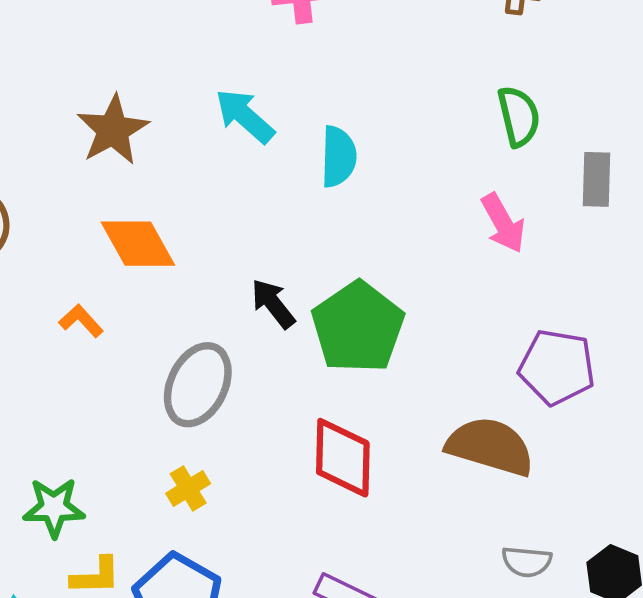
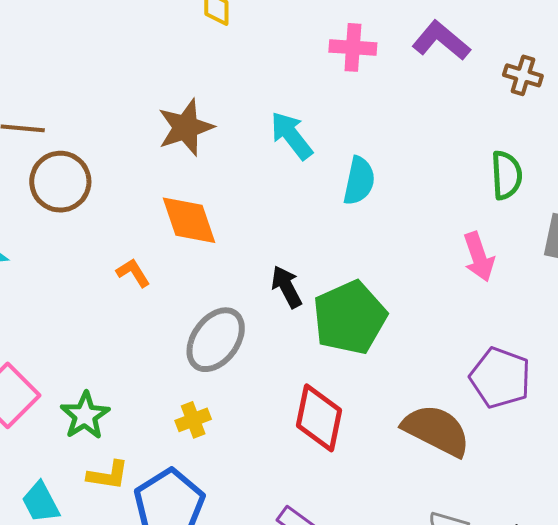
green star: (54, 508) -> (85, 415), turned 30

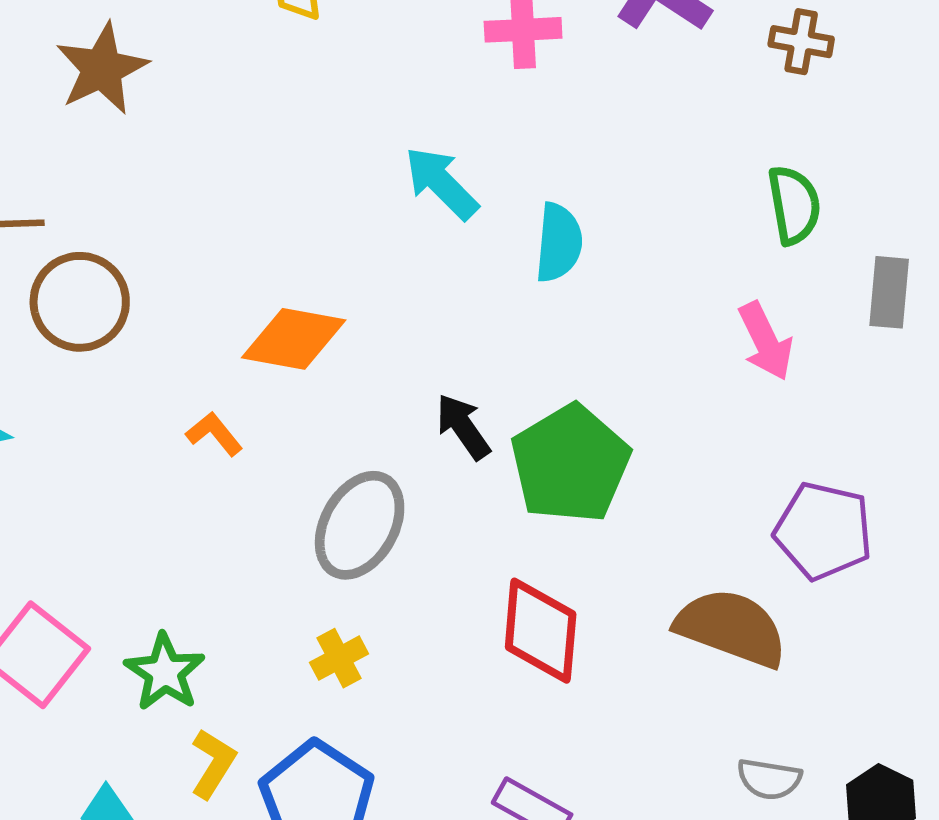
brown star: (186, 127) -> (102, 69), moved
orange diamond: (189, 220) -> (294, 339), turned -54
yellow L-shape: (108, 475) -> (213, 764), turned -60

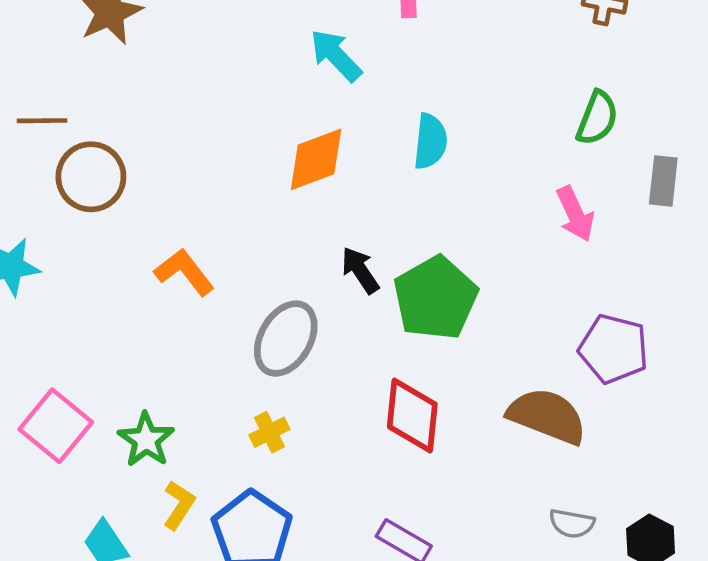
cyan arrow: (441, 183) -> (336, 55), moved
green semicircle: (794, 205) -> (597, 118), turned 30
orange diamond: (294, 339) -> (316, 159), moved, turned -32
orange L-shape: (214, 434) -> (184, 272), size x1.5

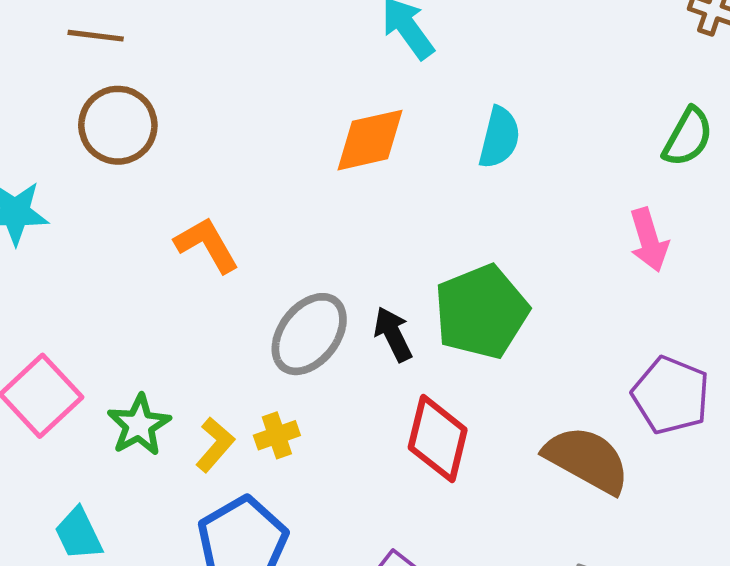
brown line: (42, 121) -> (96, 36), moved
black arrow: (360, 270) -> (393, 334), moved
yellow L-shape: (179, 505) -> (215, 445), moved

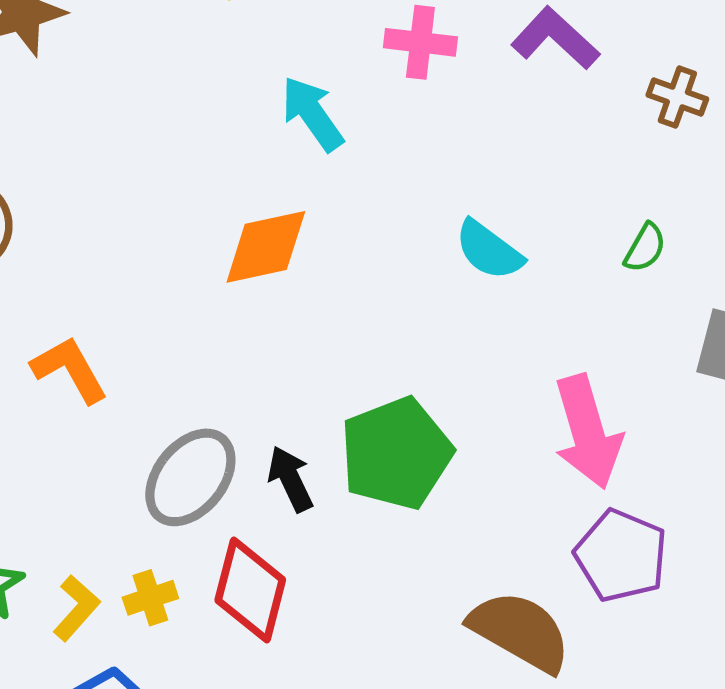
green semicircle: (688, 137) -> (645, 248), size x0.7
cyan semicircle: (499, 138) -> (489, 250), moved, turned 112
pink arrow: (649, 240) -> (588, 432), moved, size x1.5
red diamond: (438, 439) -> (250, 590), moved

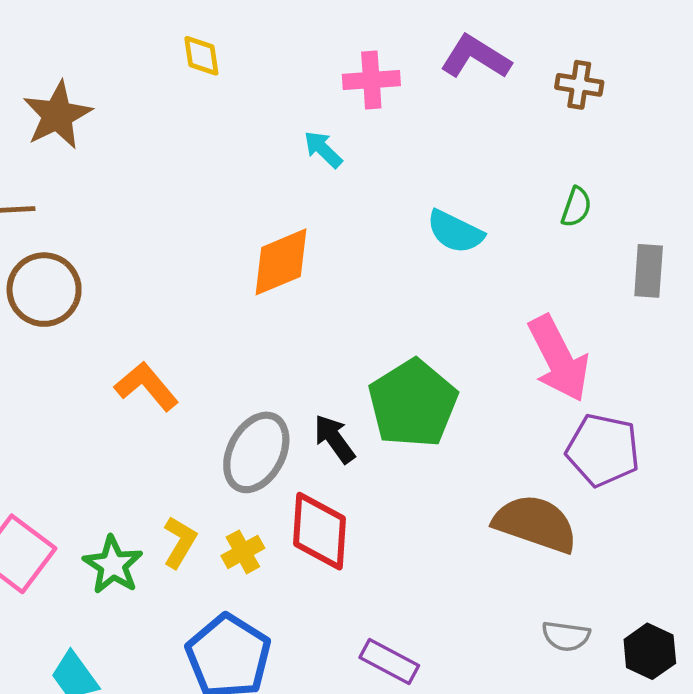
cyan arrow: (312, 114) -> (323, 149), moved, size x0.7
yellow L-shape: (76, 608) -> (180, 542), moved

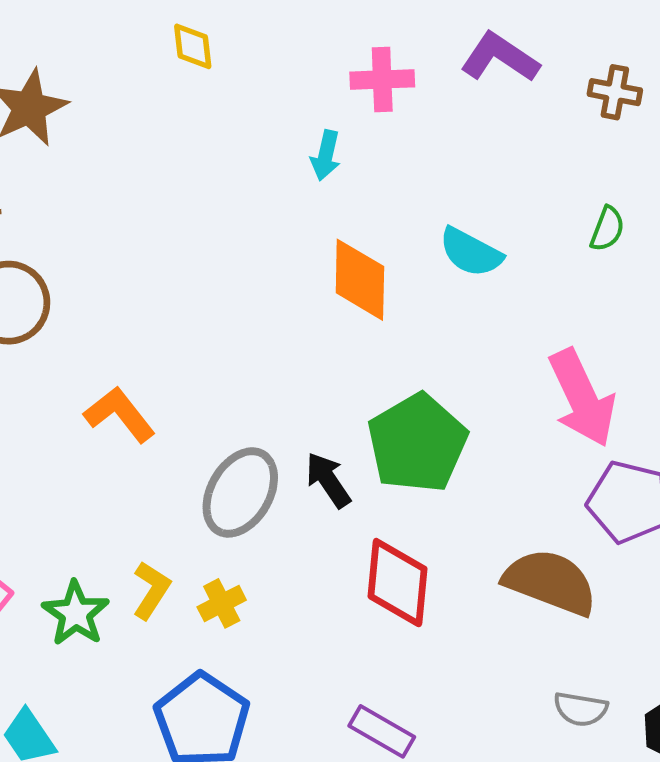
cyan arrow: (323, 149) -> (326, 155), turned -123
orange diamond: (281, 262) -> (360, 280), moved, turned -68
red diamond: (319, 531) -> (397, 583), moved

